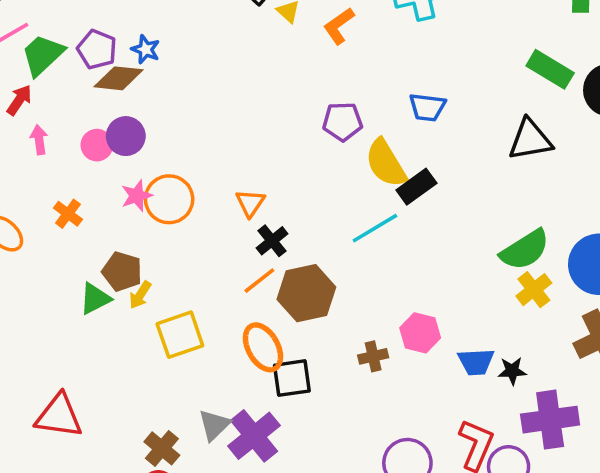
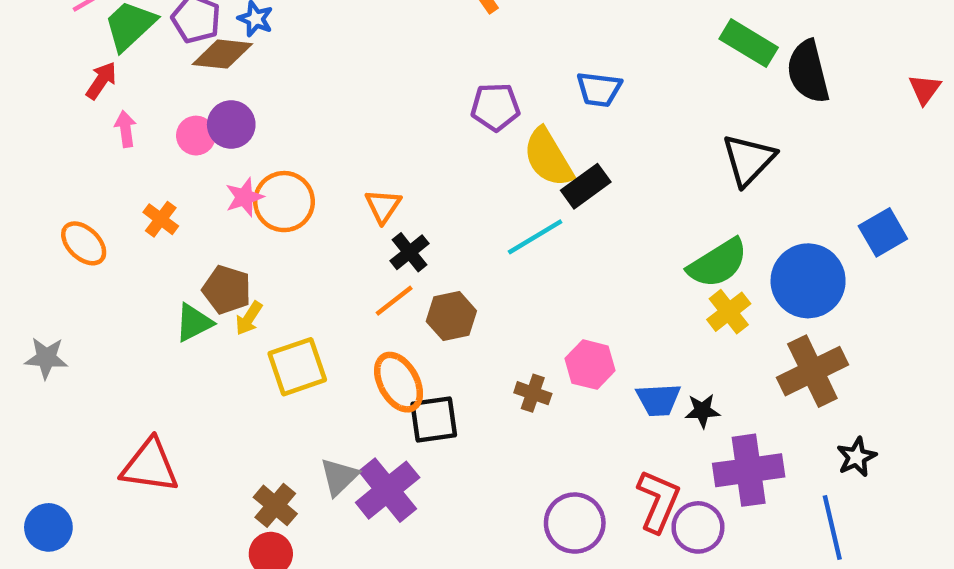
black triangle: (530, 140) -> (749, 160), moved, turned -36
brown hexagon: (306, 293) -> (451, 316), size x0.7
brown cross: (373, 356) -> (533, 393), turned 32

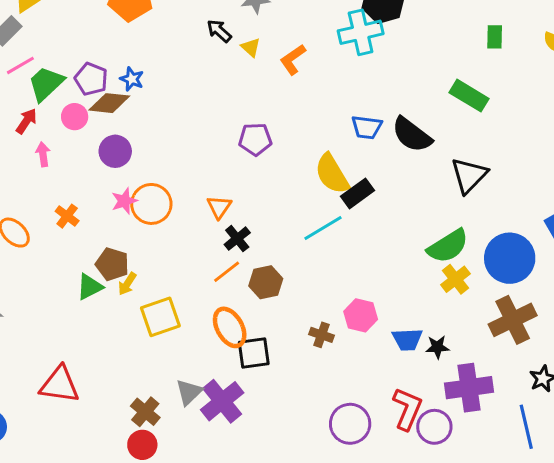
black semicircle: (808, 72) -> (412, 135), moved, turned -39
purple pentagon: (495, 107) -> (255, 139), moved
pink circle: (196, 136) -> (75, 117), moved

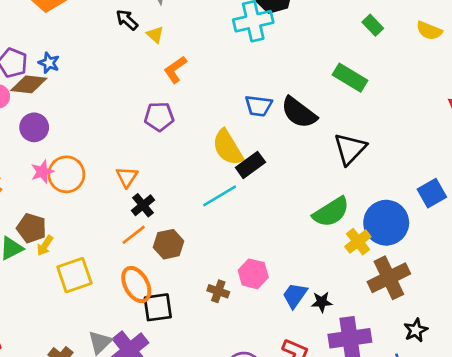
green rectangle: (495, 37) -> (373, 25), turned -45
orange L-shape: (293, 59) -> (175, 70), moved
yellow cross: (455, 279) -> (358, 242), moved
blue trapezoid: (407, 339) -> (295, 295), turned 128

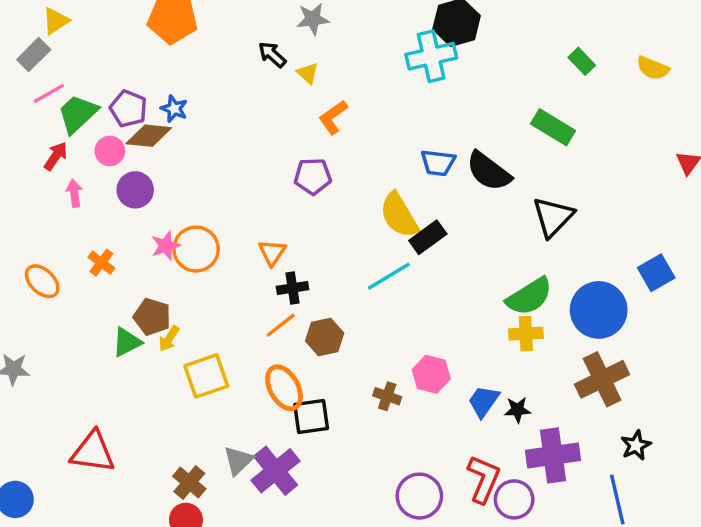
purple circle: (34, 127) -> (135, 190), moved
black cross: (143, 205) -> (292, 288), turned 30
yellow cross: (358, 242) -> (526, 334), moved, turned 35

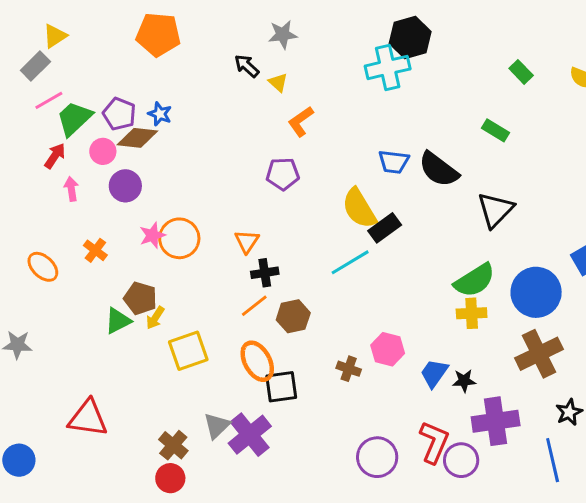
green rectangle: (553, 127) -> (496, 130), size x0.7

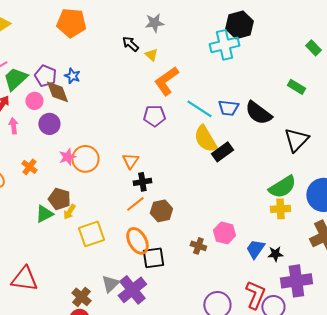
orange L-shape: (301, 121) -> (166, 81), size x1.4
brown diamond: (137, 138) -> (57, 92), turned 64
cyan line: (350, 262) -> (199, 109), moved, turned 64

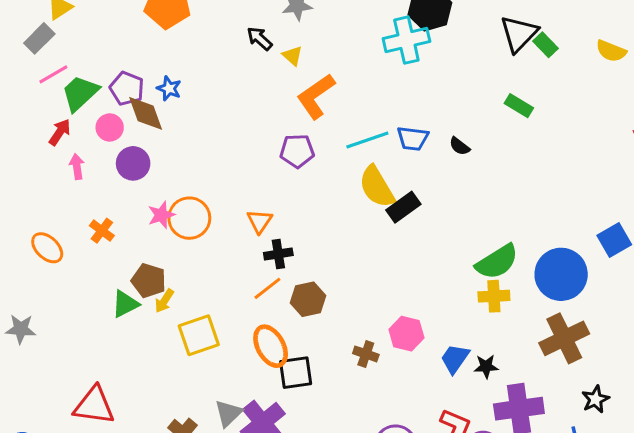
cyan line: (199, 109) -> (367, 140), turned -52
black semicircle: (258, 113) -> (460, 146), size x0.5
black triangle: (296, 140) -> (519, 34), moved

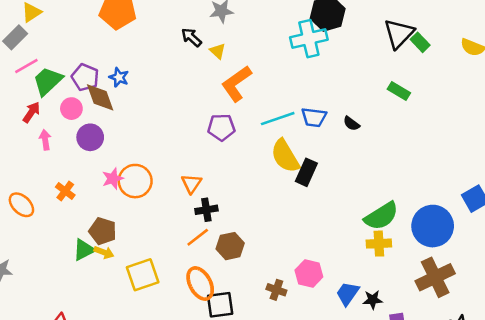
black rectangle: (403, 207) -> (306, 172), turned -30
yellow arrow: (164, 301) -> (104, 252), moved, turned -102

